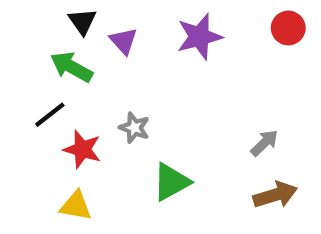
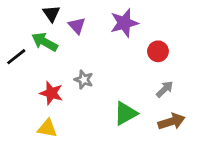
red circle: (288, 28) -> (158, 51), moved
black line: (50, 115) -> (16, 57), moved
green triangle: (171, 182) -> (126, 113), moved

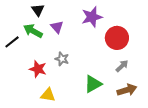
purple triangle: (77, 26) -> (57, 27), moved
red circle: (158, 51) -> (117, 38), size x1.5
yellow triangle: (47, 128) -> (48, 95), moved

